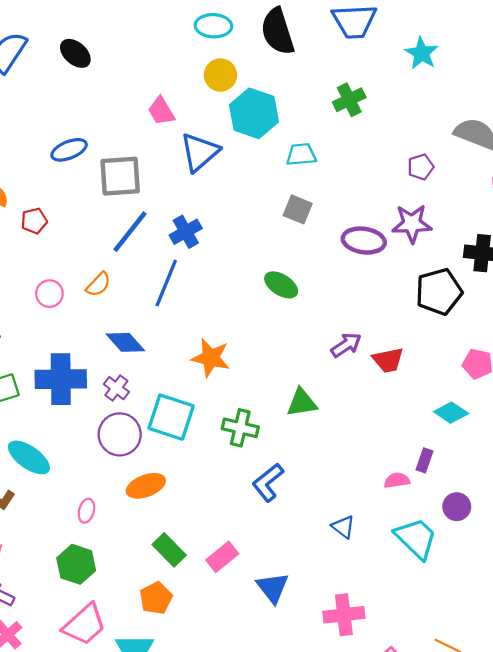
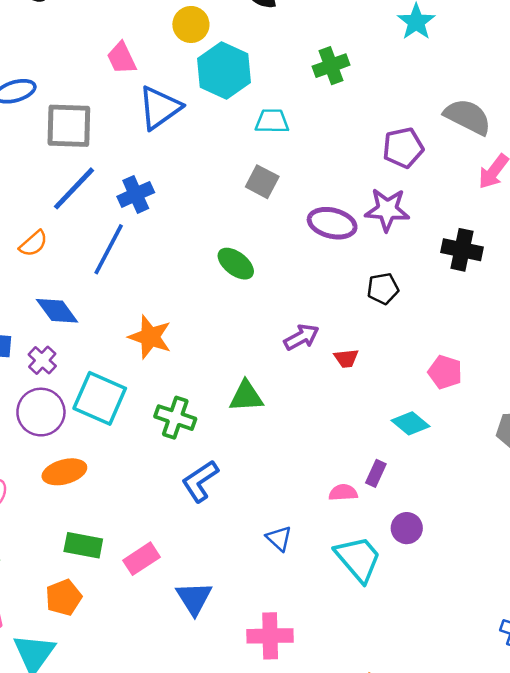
purple pentagon: (421, 167) -> (403, 148), size x1.4
black pentagon: (439, 292) -> (383, 289), moved, size x0.6
red trapezoid: (388, 360) -> (346, 358), size x0.7
green rectangle: (169, 550) -> (83, 545), turned -40

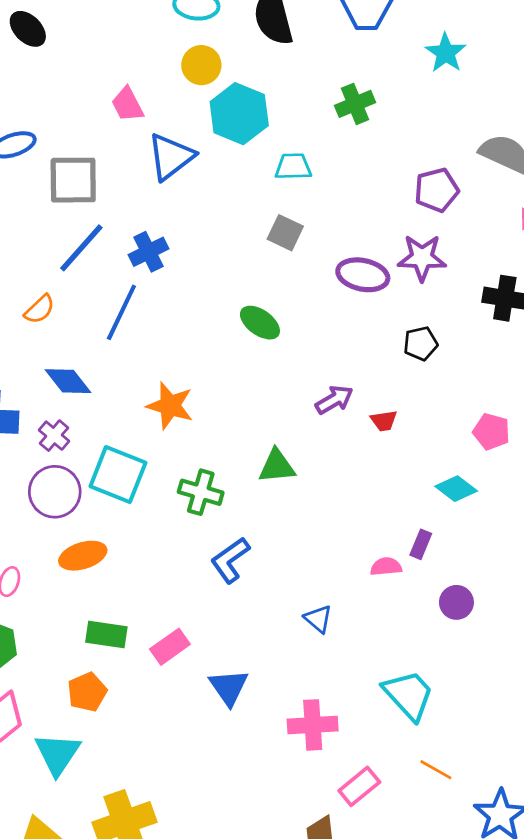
cyan trapezoid: (358, 559) -> (409, 695), moved

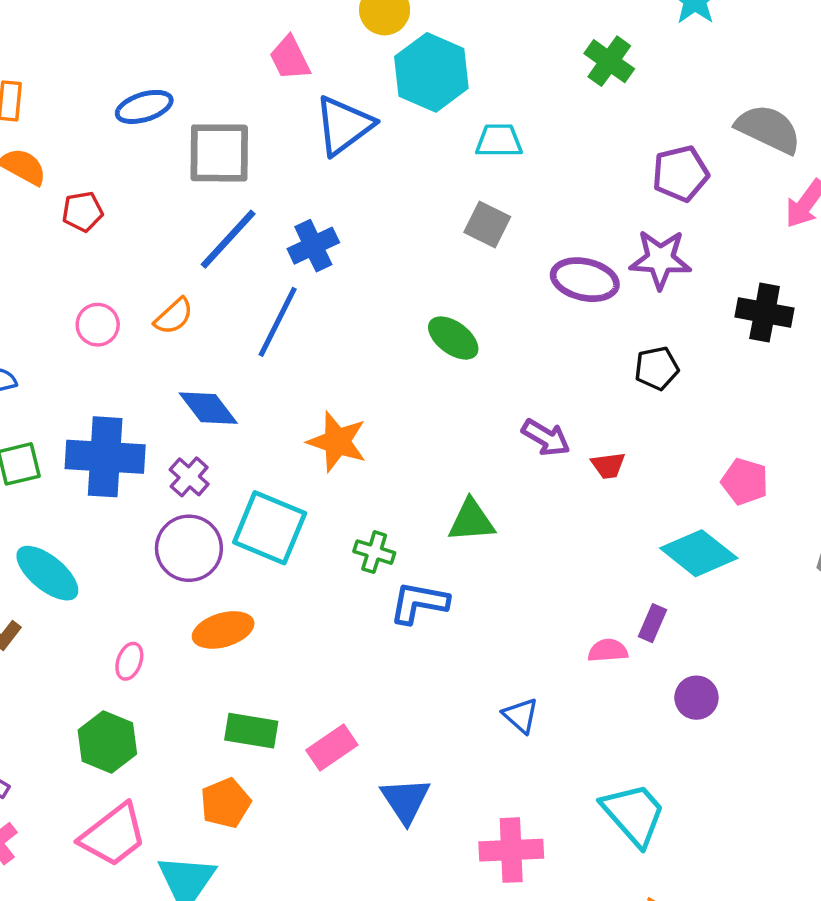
green cross: (355, 104) -> (609, 61), moved, turned -33
purple arrow: (334, 400) -> (546, 438), turned 60
cyan diamond: (456, 489) -> (699, 553), size x1.4
green cross: (201, 492) -> (374, 552), size x0.7
blue L-shape: (230, 560) -> (419, 603), moved, turned 45

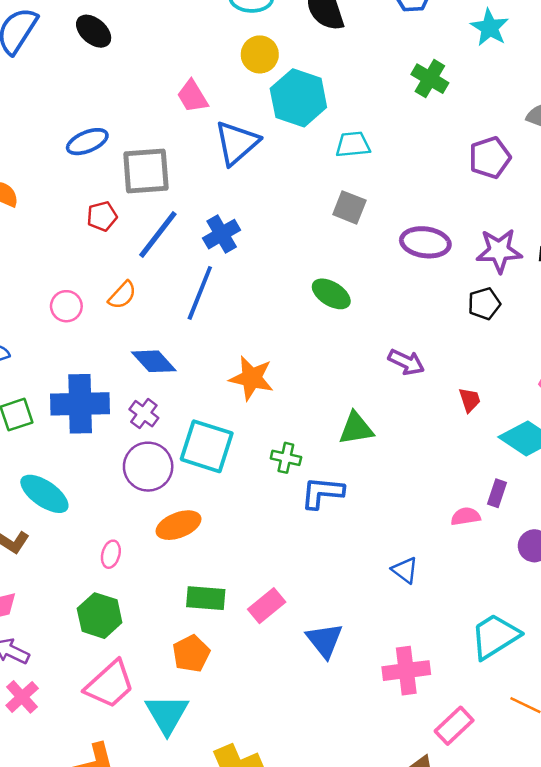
red pentagon: (83, 212) -> (102, 216), moved
purple star: (660, 259) -> (499, 251), moved
red trapezoid: (608, 465) -> (470, 400), moved, turned -96
cyan trapezoid: (634, 814) -> (495, 636), turned -76

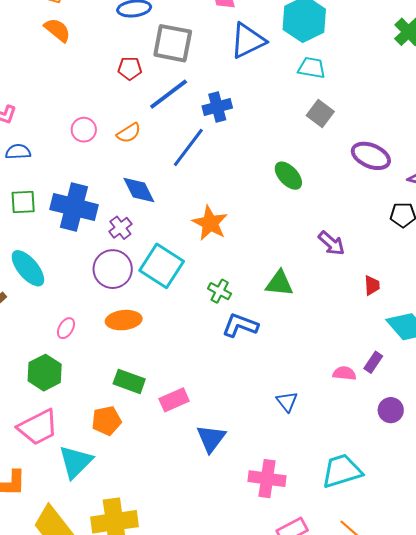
cyan trapezoid: (353, 145) -> (312, 68), moved

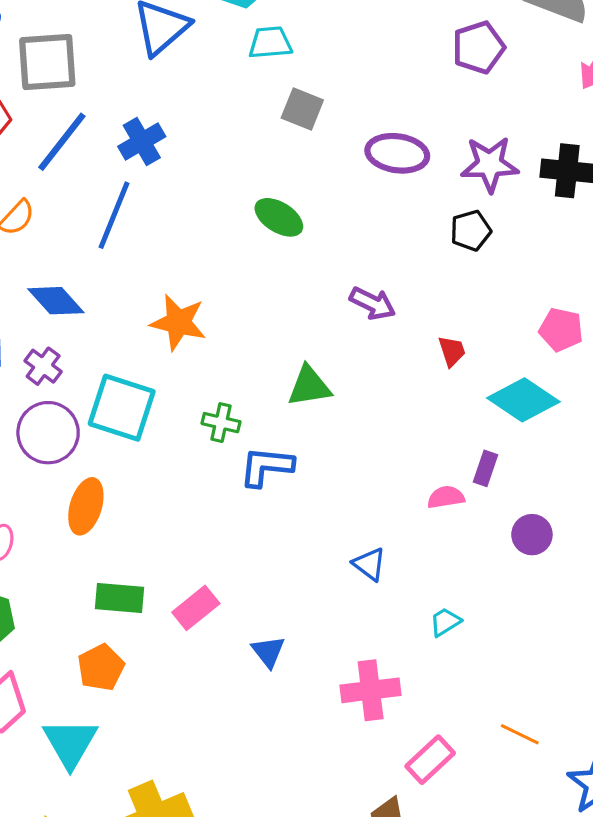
orange ellipse: (124, 320) -> (86, 506), turned -52
blue triangle: (211, 438) -> (268, 652), size x0.7
cyan trapezoid: (342, 471) -> (445, 622), moved, size x0.5

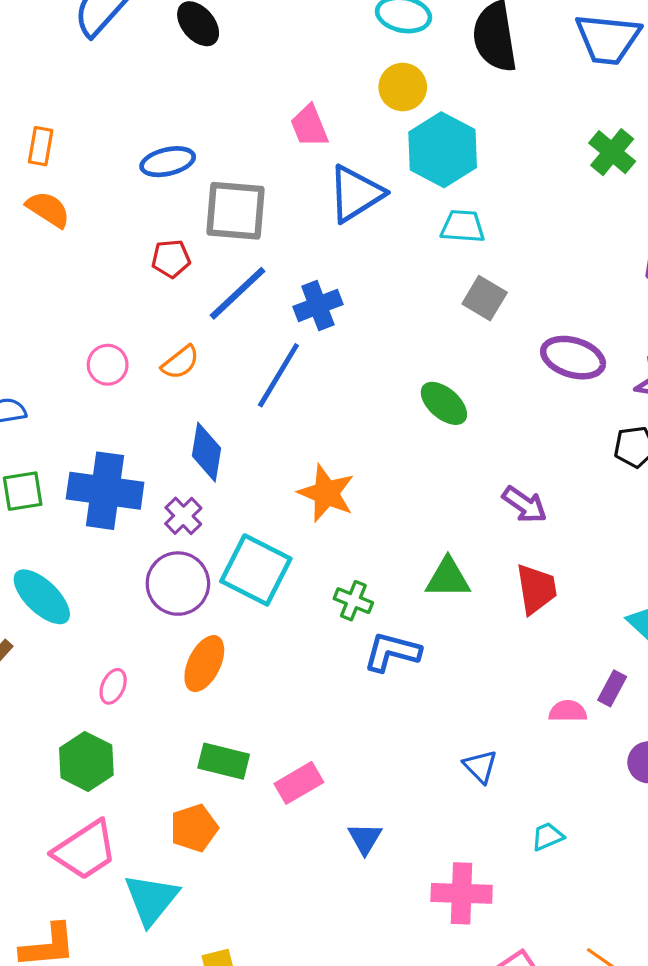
blue diamond: (56, 301) -> (206, 452), turned 42
red trapezoid: (452, 351) -> (536, 589), moved, size x1.6

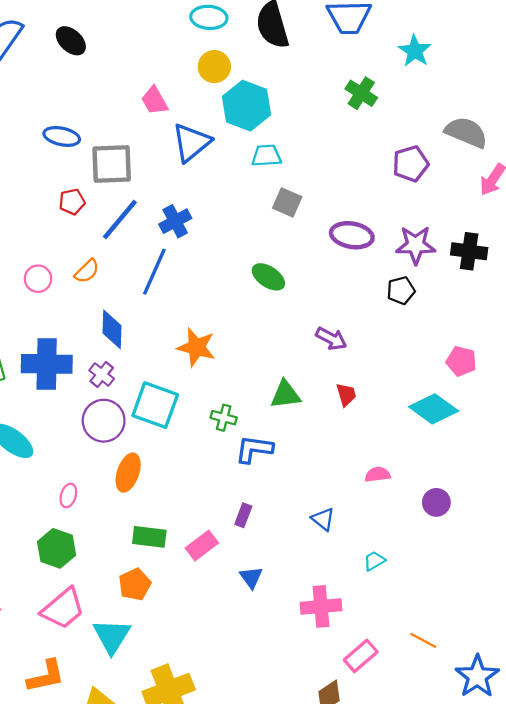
blue ellipse: (168, 162) -> (62, 136), turned 32
red trapezoid: (536, 589) -> (346, 395), size x0.7
purple rectangle: (612, 688) -> (243, 515), moved

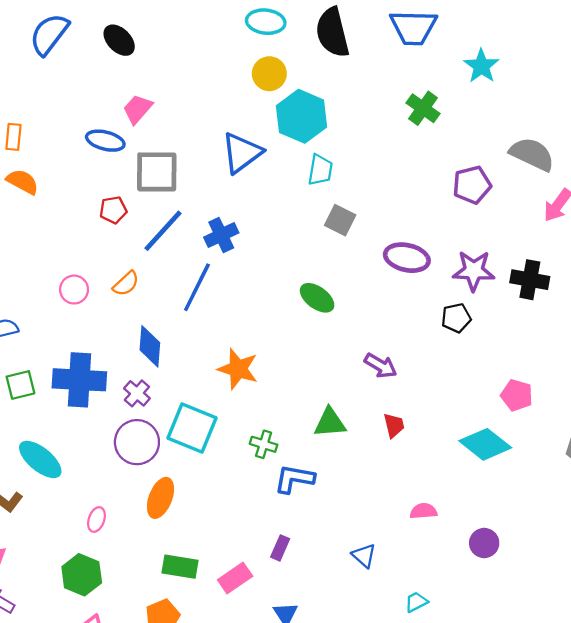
pink trapezoid: (154, 101) -> (137, 109), moved, turned 68
cyan trapezoid: (266, 156) -> (320, 170), turned 100

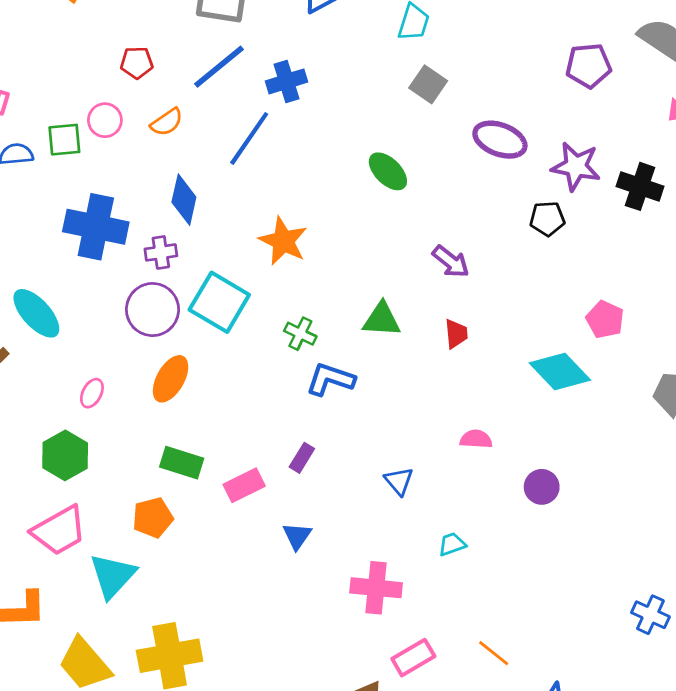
red pentagon: (113, 210) -> (137, 63), moved
green square: (20, 385) -> (64, 140), moved
purple cross: (137, 393) -> (161, 252), turned 32

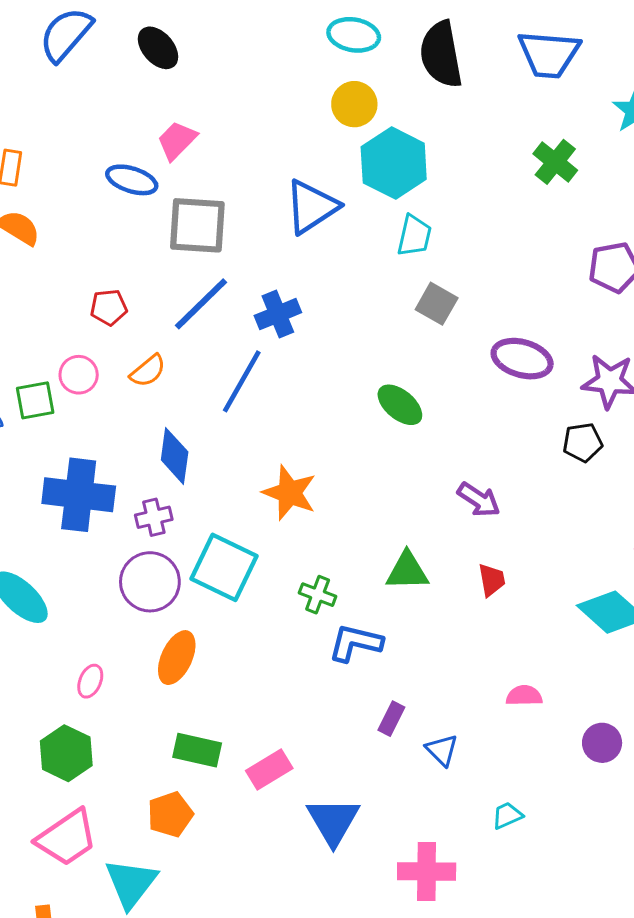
purple rectangle: (302, 458) -> (391, 719), moved
blue triangle: (297, 536) -> (333, 821), size x1.6

